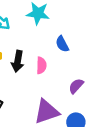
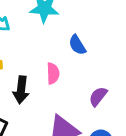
black arrow: (18, 61) -> (21, 90), moved

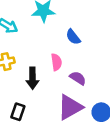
purple semicircle: (98, 96) -> (78, 78), moved, turned 91

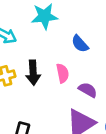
black arrow: (32, 78) -> (33, 73), moved

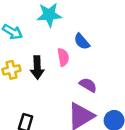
pink semicircle: (63, 73) -> (63, 57), moved

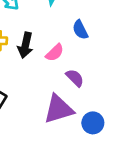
pink semicircle: (63, 57) -> (55, 53), moved, turned 42

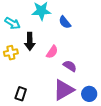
blue semicircle: (80, 30) -> (65, 22), moved
black arrow: (25, 45) -> (30, 41), moved

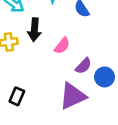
purple semicircle: (70, 66) -> (83, 66), turned 96
blue circle: (89, 94) -> (104, 77), moved

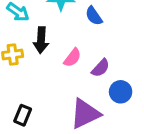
purple semicircle: (83, 66) -> (101, 68), moved

